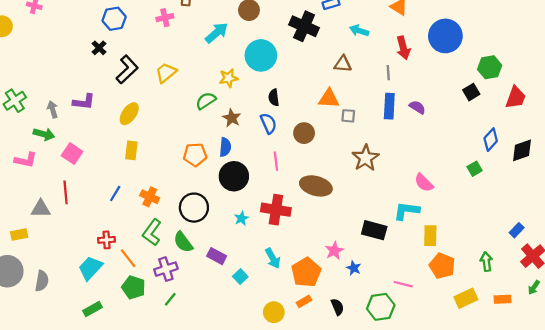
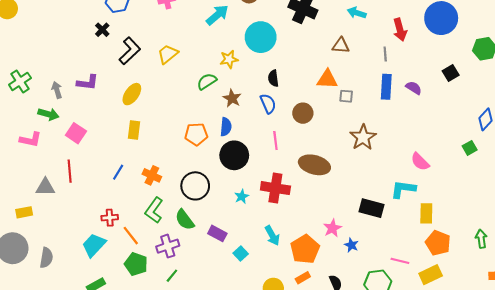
black square: (471, 92) -> (451, 73), moved
yellow rectangle: (466, 298) -> (431, 275), moved

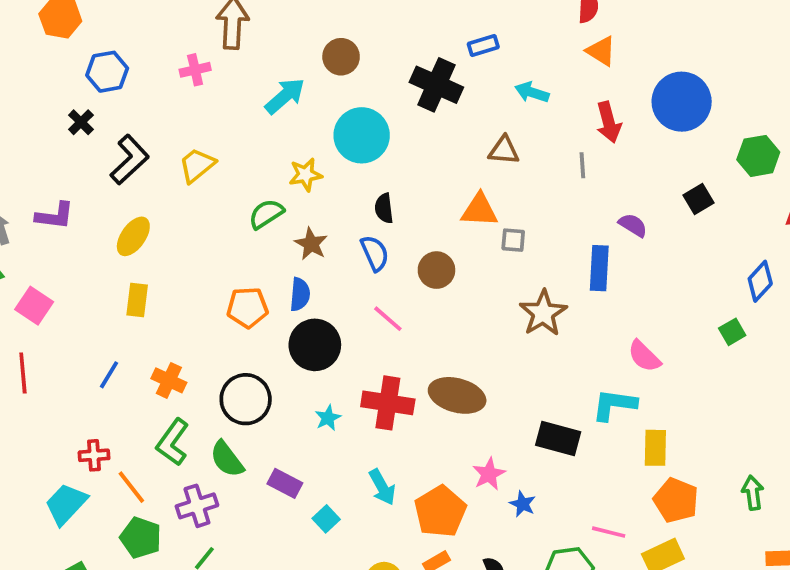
blue rectangle: (386, 87) -> (599, 268), moved
pink line: (275, 141) -> (388, 319), turned -42
brown ellipse: (314, 165) -> (457, 395), moved

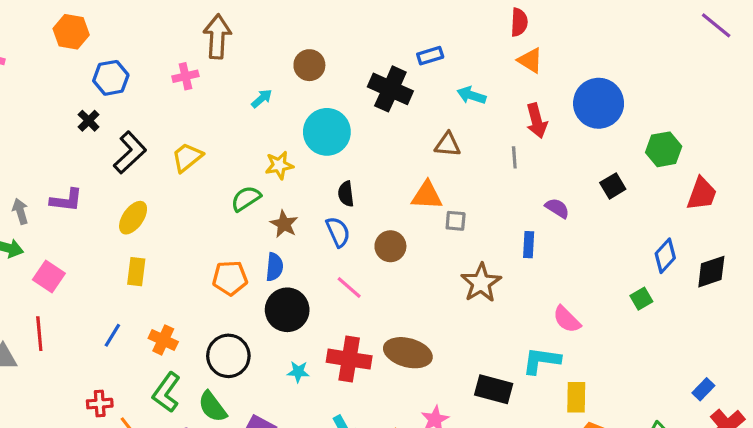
cyan arrow: (285, 96) -> (262, 99), size x0.6
blue rectangle: (599, 268) -> (529, 245), size x0.7
cyan star: (328, 418) -> (298, 372), turned 30

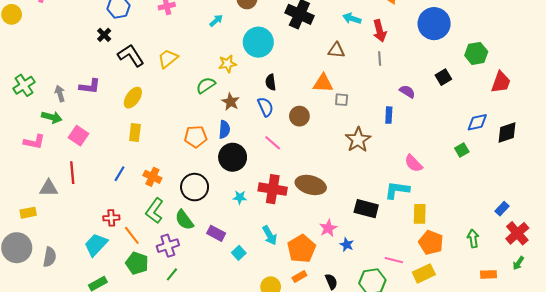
red arrow: (537, 121) -> (380, 31), moved
black L-shape: (130, 153) -> (131, 55), turned -80
blue diamond: (665, 256) -> (477, 122), turned 35

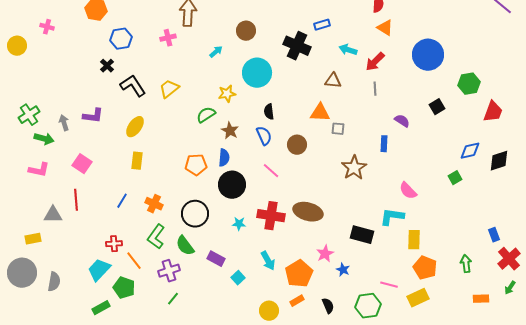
red arrow: (380, 31) -> (375, 62), turned 60
green arrow: (52, 117) -> (44, 139), moved
blue rectangle: (502, 209) -> (494, 235), turned -64
green pentagon: (137, 263) -> (124, 288), moved

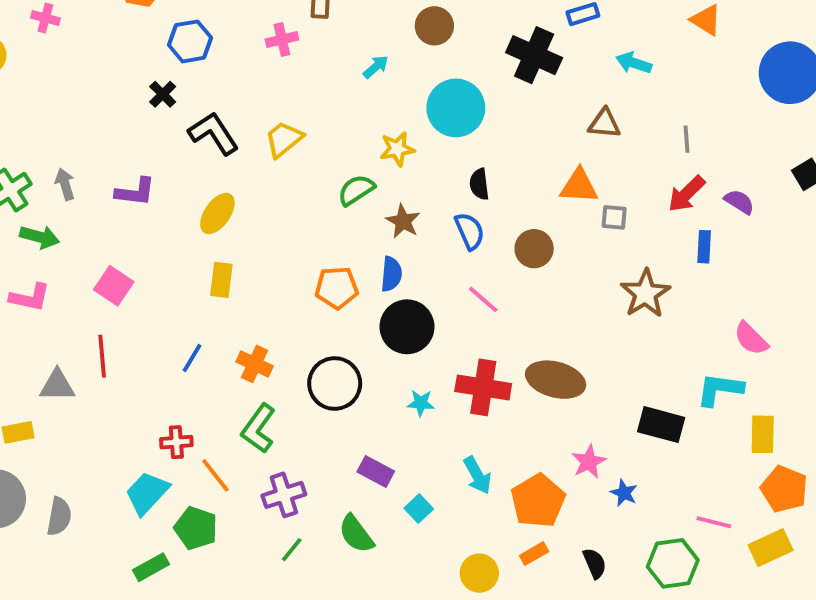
red arrow: (375, 62) -> (686, 194), moved
gray arrow: (64, 123) -> (65, 184), moved
green semicircle: (185, 246) -> (356, 534), moved

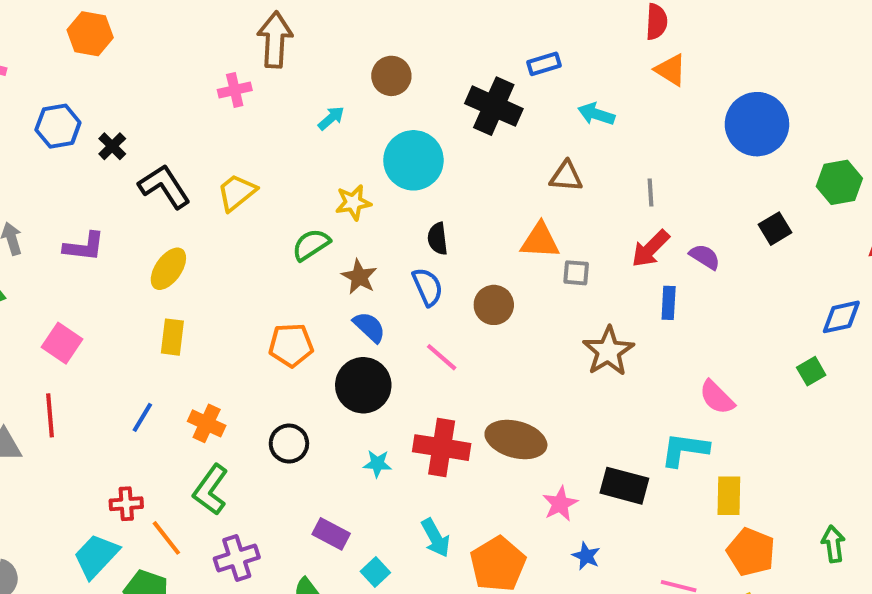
blue hexagon: (190, 41) -> (58, 126), moved
blue semicircle: (391, 274) -> (369, 327), moved, turned -52
black circle: (335, 383) -> (289, 444), size x0.7
pink star: (589, 462) -> (560, 504), moved

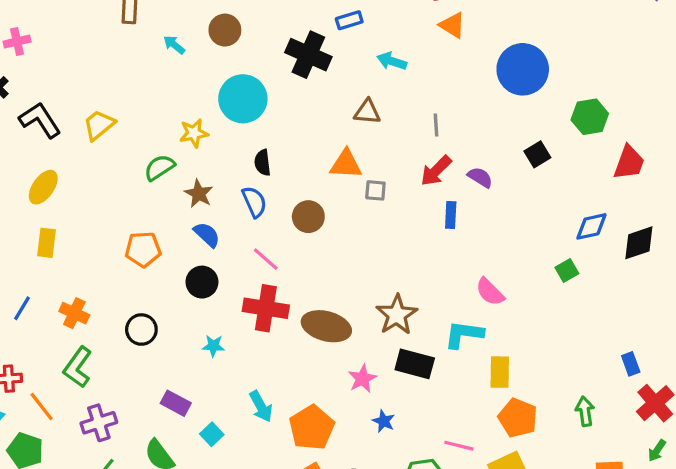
pink cross: (235, 90) -> (17, 42), moved
cyan arrow: (331, 118) -> (174, 45), moved, turned -100
brown star: (608, 351) -> (397, 315), moved
black circle: (363, 385) -> (202, 282), size x0.7
red cross: (442, 448) -> (266, 308), moved

